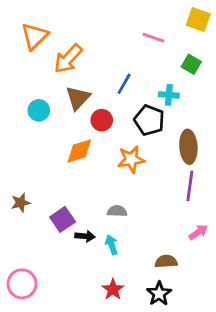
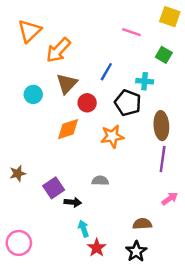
cyan arrow: (111, 245) -> (84, 229), moved

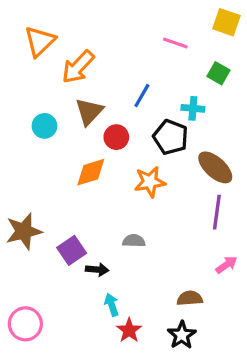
brown ellipse: (161, 126) -> (215, 167), turned -44
brown star: (18, 173) -> (24, 231), size x1.6

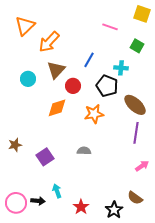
brown star: (24, 231) -> (15, 145), size x0.6
black arrow: (97, 270) -> (38, 201), moved
brown semicircle: (190, 298) -> (135, 198), moved, turned -140
cyan arrow: (112, 305) -> (57, 191), moved

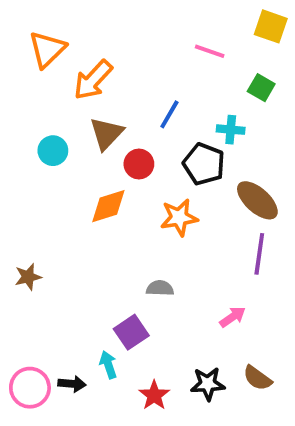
purple square: (45, 157) -> (131, 332), moved
pink arrow: (142, 166) -> (233, 317), moved
black star: (114, 210) -> (208, 384), moved, turned 30

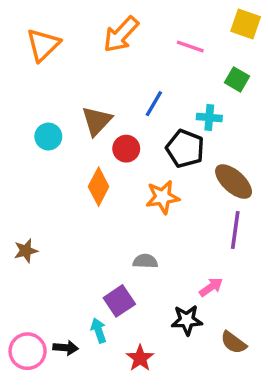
orange arrow: (93, 80) -> (121, 34), moved
orange diamond: (108, 206) -> (99, 187), turned -45
black star: (208, 384) -> (187, 320), moved

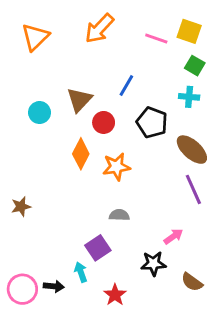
yellow square: (246, 24) -> (189, 31), moved
cyan cross: (209, 117) -> (189, 97), moved
orange star: (163, 197) -> (116, 167), moved
purple line: (235, 230) -> (193, 189), turned -32

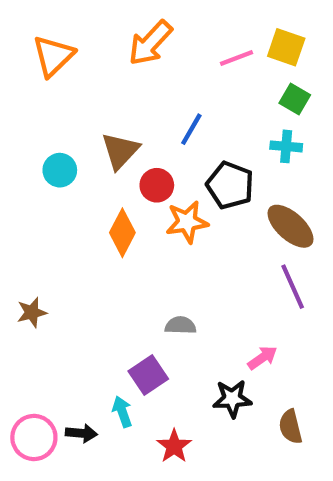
pink line: (156, 38) -> (237, 58), turned -40
orange star: (116, 167) -> (187, 222), moved
brown semicircle: (192, 282) -> (290, 427), turned 40

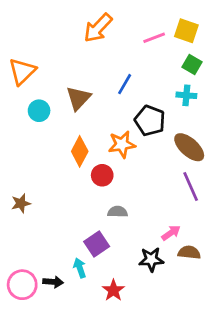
orange triangle: (53, 56) -> (22, 71), moved
red circle: (157, 185) -> (102, 175), moved
brown semicircle: (290, 427) -> (189, 252), moved, turned 110

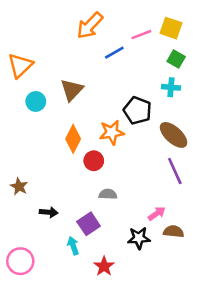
blue line: (125, 84) -> (114, 53), moved, turned 30
brown star: (21, 203) -> (19, 186), turned -30
black arrow: (53, 282) -> (49, 212), moved

